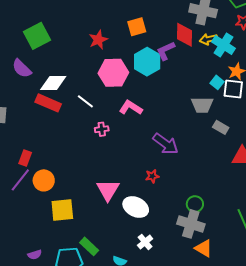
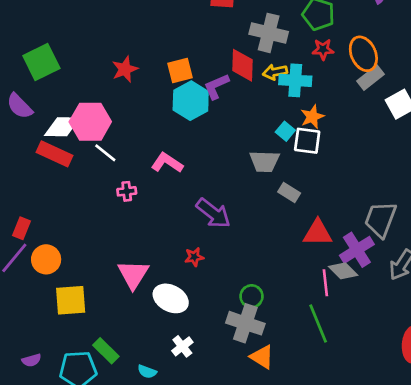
orange square: (137, 27) -> (180, 70), moved
cyan cross: (223, 45) -> (295, 80), turned -30
pink hexagon: (113, 73) -> (90, 122), moved

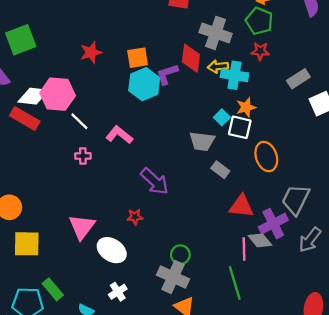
orange ellipse: (363, 54) -> (266, 157), moved
white line: (105, 153) -> (79, 121), moved

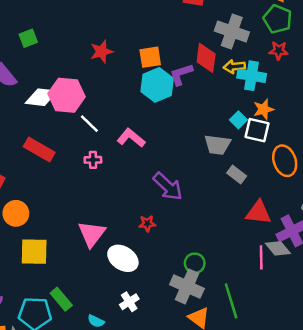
green square: (21, 40) -> (28, 38), size x0.6
red rectangle: (25, 119) -> (39, 149), moved
green line: (235, 283) -> (231, 301), moved

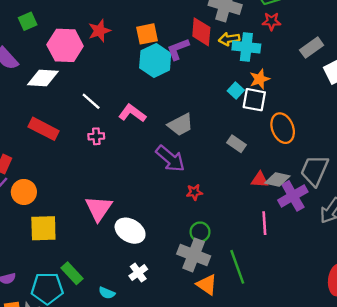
pink hexagon: (67, 95) -> (65, 45), moved
gray trapezoid: (217, 145) -> (181, 125), moved, turned -32
red triangle: (258, 213) -> (260, 180), size x0.7
red star: (147, 224) -> (194, 192), moved
gray diamond: (278, 248) -> (277, 179), moved, turned -35

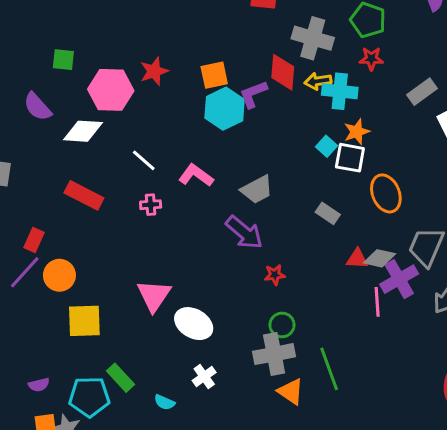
green square: (28, 21) -> (63, 60), turned 30
pink line: (264, 223) -> (377, 302), moved
gray cross: (194, 255) -> (274, 354), turned -32

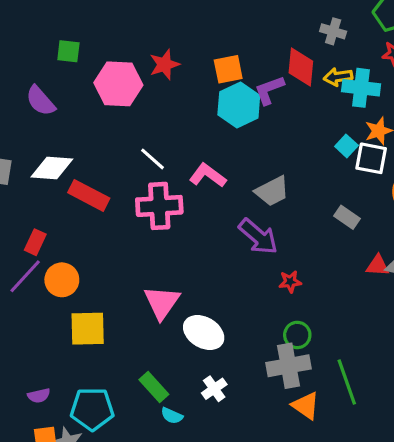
gray cross: (313, 38) -> (333, 31), size x0.6
white diamond: (83, 131) -> (52, 168), moved
pink cross: (151, 205) -> (159, 206), size x2.0
green rectangle: (121, 378) -> (154, 387), moved

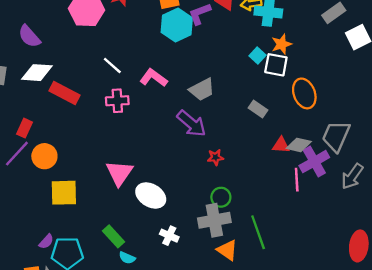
purple semicircle: (40, 101) -> (29, 36), moved
pink cross: (159, 206) -> (117, 101), size x0.7
white cross: (214, 389) -> (169, 236), moved, turned -30
purple semicircle: (39, 396) -> (46, 242), moved, turned -35

